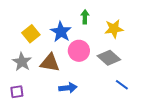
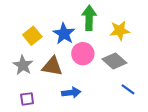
green arrow: (85, 17) -> (89, 18), size x1.6
purple square: (17, 92) -> (27, 99), moved

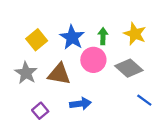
green arrow: (89, 18) -> (103, 36), moved, size x0.6
yellow star: (120, 31) -> (135, 34), turned 30
purple square: (27, 99) -> (40, 111), moved, turned -32

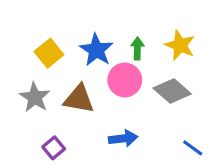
blue line: (144, 100) -> (193, 148), moved
blue arrow: (80, 104) -> (123, 138), moved

